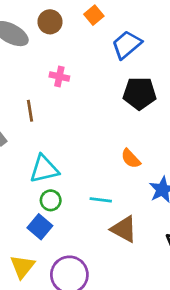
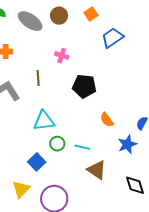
black pentagon: (140, 93) -> (84, 86), moved
green circle: (51, 200) -> (57, 144), moved

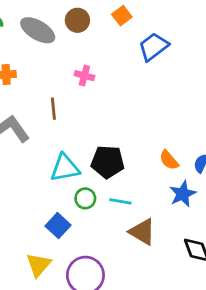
black pentagon: (84, 86) -> (108, 162), moved
orange semicircle: (107, 120) -> (169, 160), moved

